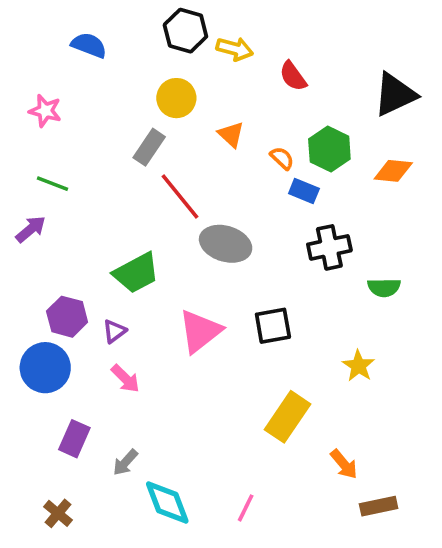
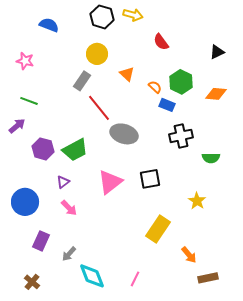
yellow arrow: (235, 49) -> (133, 15), moved
black triangle: (395, 94) -> (217, 52), size x0.6
purple hexagon: (67, 317) -> (43, 149), moved

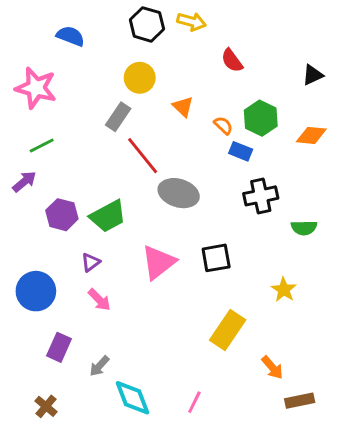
pink star: (25, 61) -> (36, 88), size x1.6
green line: (29, 101) -> (42, 146), turned -48

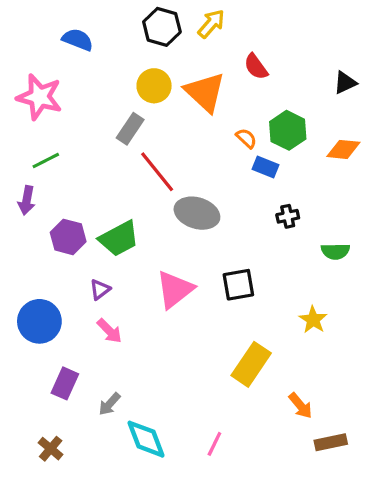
yellow arrow: (192, 22) -> (211, 24), turned -64
orange triangle: (183, 107) -> (205, 92), moved, size x1.8
purple arrow: (24, 182) -> (27, 200), turned 140
black cross: (261, 196) -> (288, 216), size x0.6

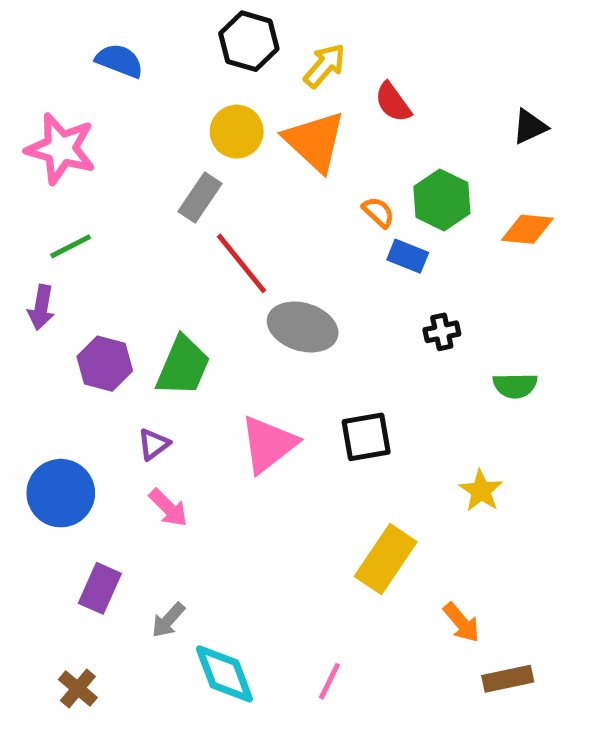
yellow arrow: (211, 24) -> (325, 66), moved
green trapezoid: (119, 239) -> (183, 366), turned -39

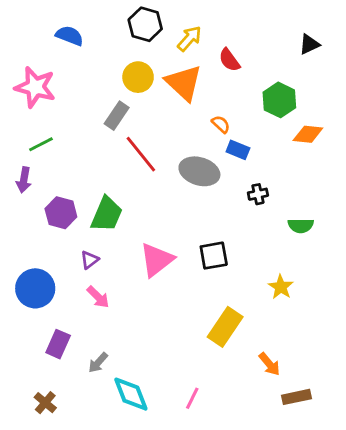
black triangle: (530, 127) -> (309, 44), moved
green hexagon: (442, 200) -> (279, 100), moved
gray ellipse: (303, 327) -> (199, 171), moved

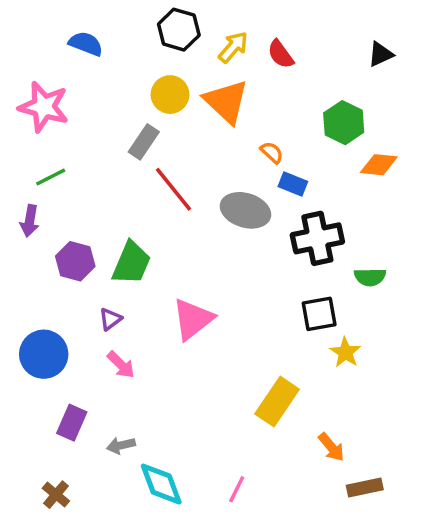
red semicircle: (229, 60) -> (281, 54), moved
black cross: (258, 194) -> (317, 238), size x2.0
black square: (214, 256) -> (319, 314), moved
gray arrow: (98, 363) -> (121, 445), turned 35

